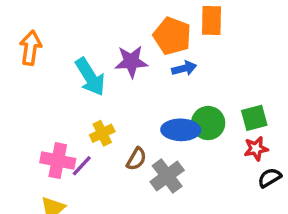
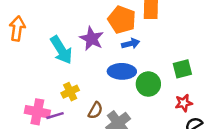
purple star: (131, 62) -> (92, 39), turned 30
green square: (254, 118) -> (182, 69), moved
blue ellipse: (181, 130) -> (122, 71), moved
purple line: (82, 166) -> (55, 116), turned 30

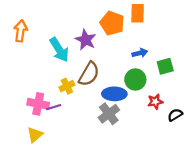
blue arrow: (131, 44) -> (140, 53), moved
blue ellipse: (122, 71) -> (114, 94), moved
red star: (184, 103) -> (155, 102), moved
brown semicircle: (95, 110) -> (89, 74), moved, size x1.6

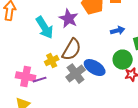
green circle: (135, 79) -> (123, 60), moved
blue ellipse: (114, 94) -> (95, 68), turned 30
gray cross: (109, 114) -> (76, 74), moved

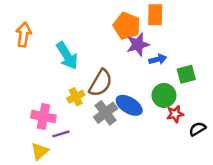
purple star: (69, 19) -> (138, 44), moved, turned 30
purple line: (40, 80) -> (61, 134), moved

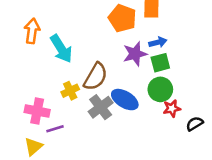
orange arrow: (24, 35) -> (32, 31), moved
purple star: (138, 44) -> (135, 54), moved
blue arrow: (158, 59) -> (158, 42), moved
green square: (186, 74) -> (160, 63), moved

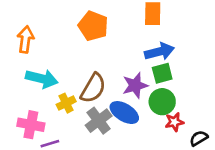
orange pentagon: (122, 18) -> (93, 26), moved
blue arrow: (158, 42) -> (159, 52), size x1.5
cyan arrow: (61, 49) -> (42, 79), moved, turned -44
purple star: (135, 54) -> (135, 85), moved

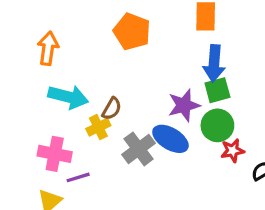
blue arrow: (159, 52) -> (214, 63), turned 108
brown semicircle: (93, 88) -> (112, 109), moved, size x0.6

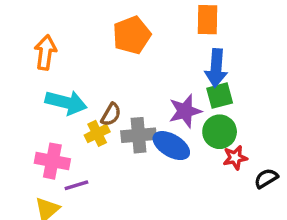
orange pentagon: (132, 31) -> (132, 35), turned 30
gray cross: (139, 149) -> (139, 135), moved, turned 32

